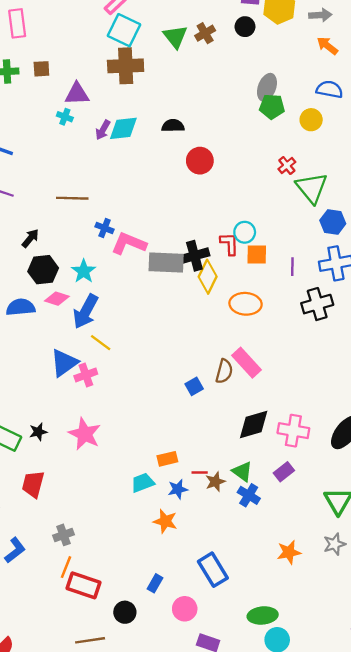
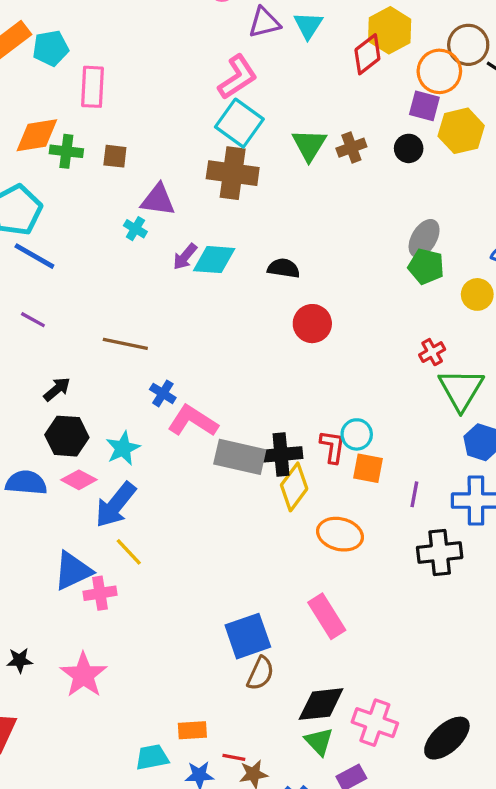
brown semicircle: (224, 371) -> (260, 673), moved
blue square: (194, 386) -> (248, 636), size x1.8
green triangle: (242, 472) -> (319, 741), moved

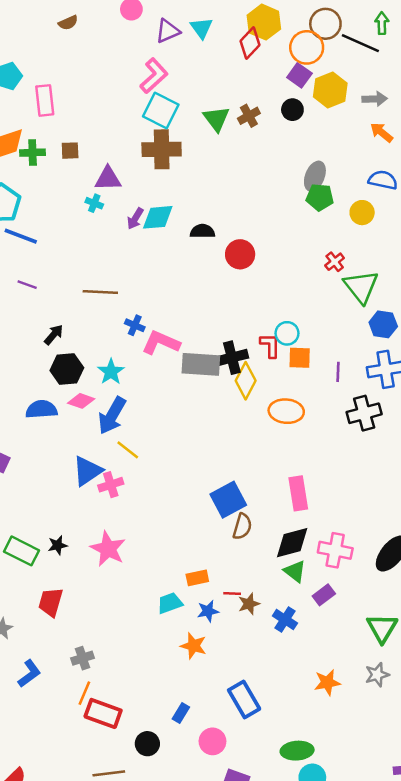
purple square: (424, 106) -> (299, 75), turned 30
black semicircle: (284, 268) -> (202, 231), moved
pink rectangle: (327, 616) -> (298, 493), moved, turned 32

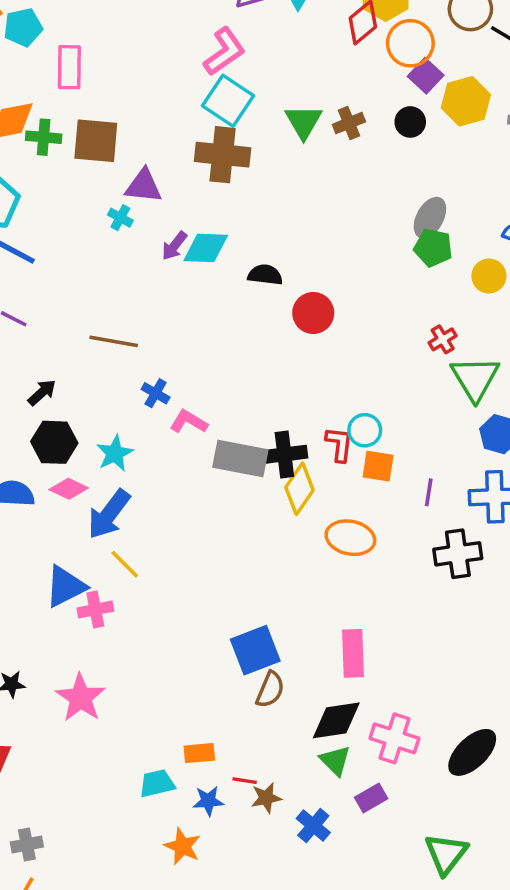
orange circle: (307, 47) -> (410, 43), moved
brown square: (70, 151) -> (96, 141), size x1.8
pink L-shape: (161, 343) -> (189, 422), size x0.7

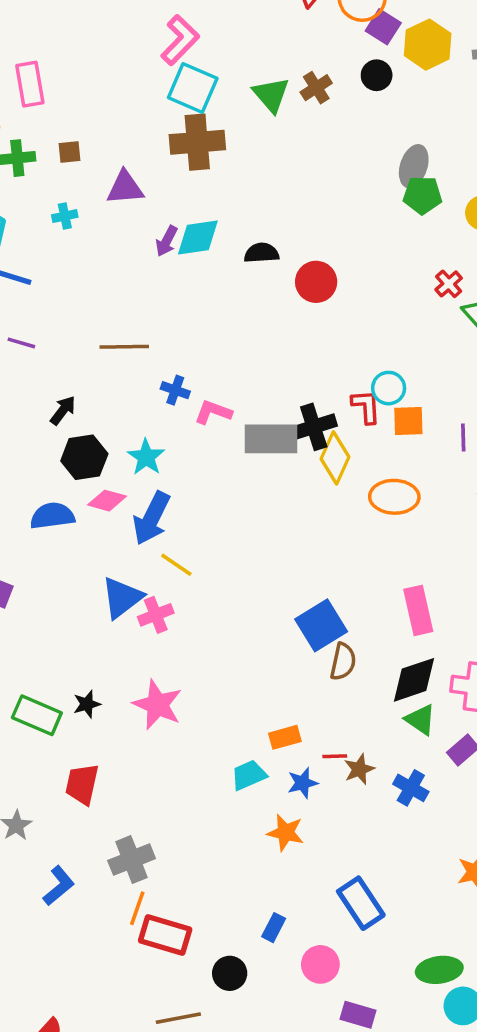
brown square: (96, 141) -> (70, 152), size x0.5
cyan cross: (120, 218) -> (65, 216), moved, turned -30
gray cross: (27, 844) -> (132, 860), size x1.4

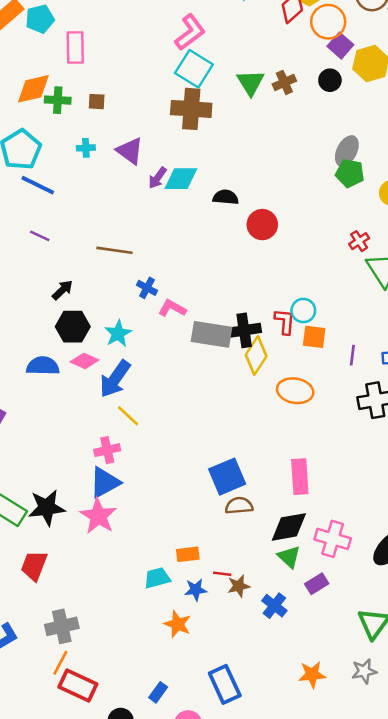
purple triangle: (125, 188) -> (130, 151), moved, turned 32
blue triangle: (122, 598) -> (105, 482), moved
brown semicircle: (343, 662) -> (239, 506), turned -116
black star: (87, 704) -> (47, 508), size x1.8

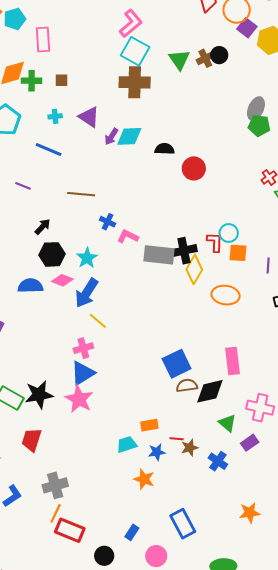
black circle: (330, 80) -> (219, 55), moved
blue line: (38, 185) -> (49, 150), moved
black diamond: (289, 527) -> (210, 391), moved

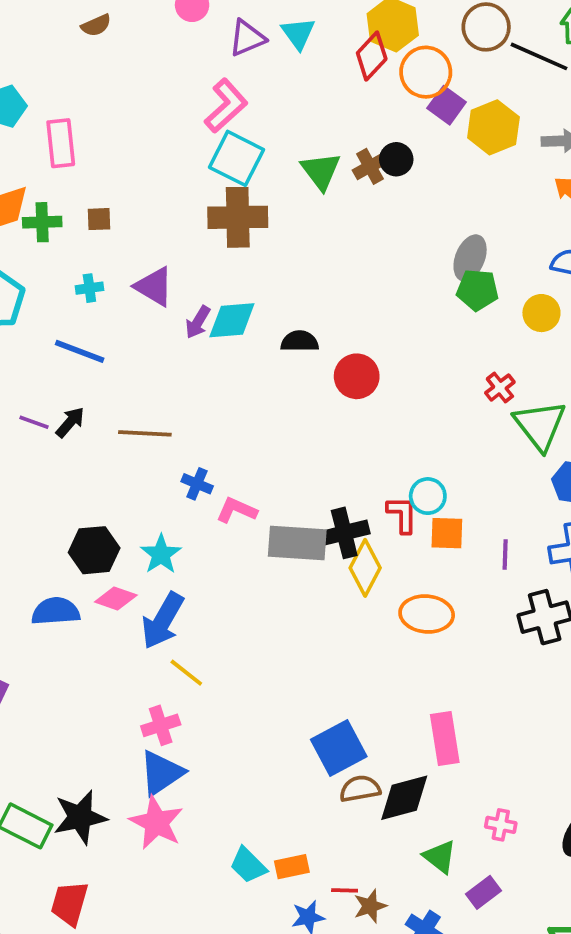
black arrow: (43, 227) -> (70, 422), moved
pink cross: (260, 408) -> (501, 825), size x0.6
cyan trapezoid: (127, 444) -> (248, 865), moved, turned -115

